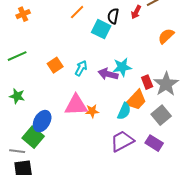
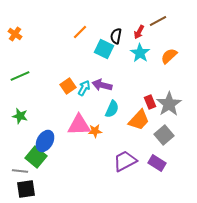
orange cross: (23, 14) -> (15, 34), moved, turned -32
orange square: (55, 65) -> (68, 86), moved
cyan star: (122, 67) -> (140, 53), moved, turned -30
purple arrow: (108, 74) -> (102, 85), moved
cyan semicircle: (124, 111) -> (112, 109), moved

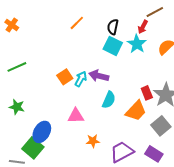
red arrow: (139, 32) -> (143, 27), moved
cyan square: (104, 49) -> (113, 46), moved
pink triangle: (79, 125) -> (76, 116), size x0.7
orange star: (95, 131) -> (93, 141), moved

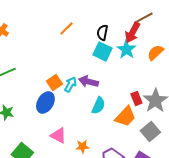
red arrow: (143, 27) -> (132, 33), size x1.5
pink triangle: (76, 116) -> (58, 136), moved, turned 30
blue ellipse: (42, 132) -> (45, 103), moved

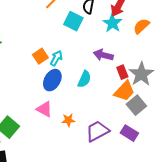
cyan square: (102, 52) -> (73, 21), moved
purple arrow: (88, 82) -> (103, 55), moved
blue ellipse: (45, 103) -> (52, 80), moved
orange trapezoid: (125, 117) -> (124, 91), moved

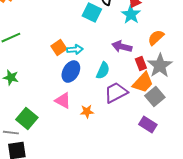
orange semicircle: (141, 26) -> (156, 38), moved
cyan arrow: (56, 58) -> (75, 50), turned 56
purple trapezoid: (97, 131) -> (116, 93), moved

